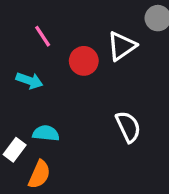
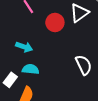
cyan arrow: (29, 81) -> (24, 47), moved

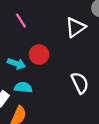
red circle: (55, 22) -> (39, 55), moved

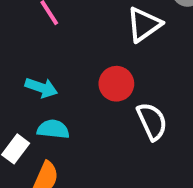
red circle: (39, 55) -> (116, 84), moved

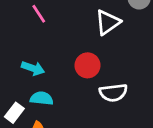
white semicircle: (152, 121) -> (113, 93), turned 108

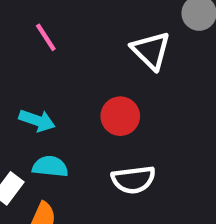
white triangle: (108, 22) -> (151, 50), turned -40
white semicircle: (113, 93) -> (133, 180), moved

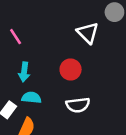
pink line: (46, 37) -> (16, 37), moved
cyan arrow: (37, 121) -> (24, 72), turned 78

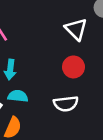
red circle: (71, 70) -> (73, 67), moved

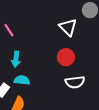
white semicircle: (66, 104) -> (75, 82), moved

